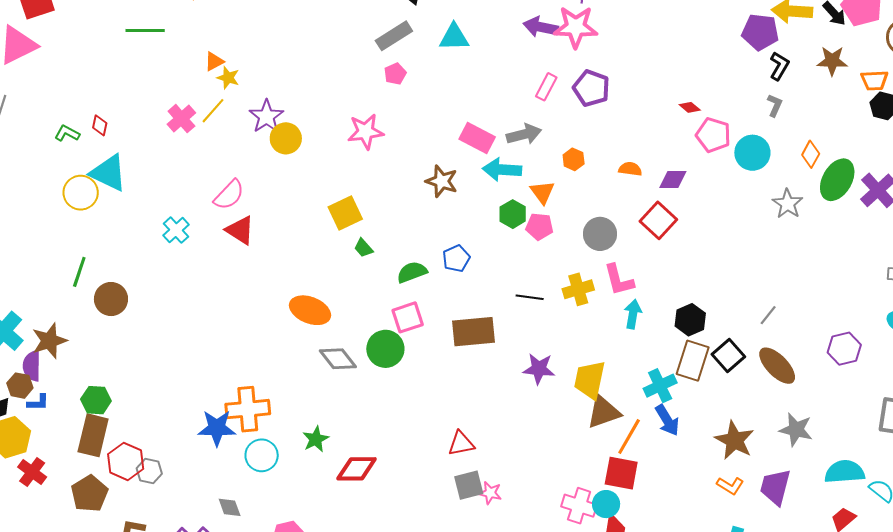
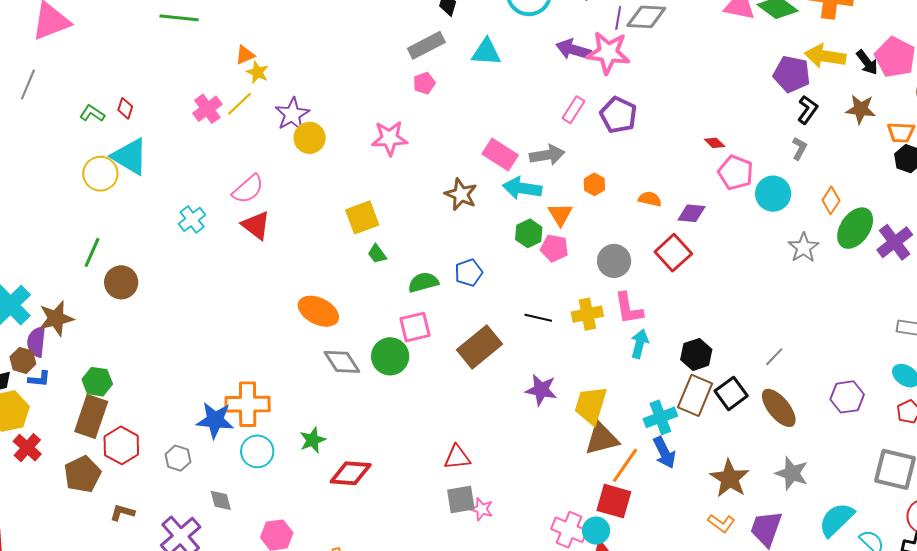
brown rectangle: (474, 332) -> (479, 347), turned -39
gray hexagon: (149, 471) -> (178, 458), moved
cyan semicircle: (845, 472) -> (836, 520), turned -45

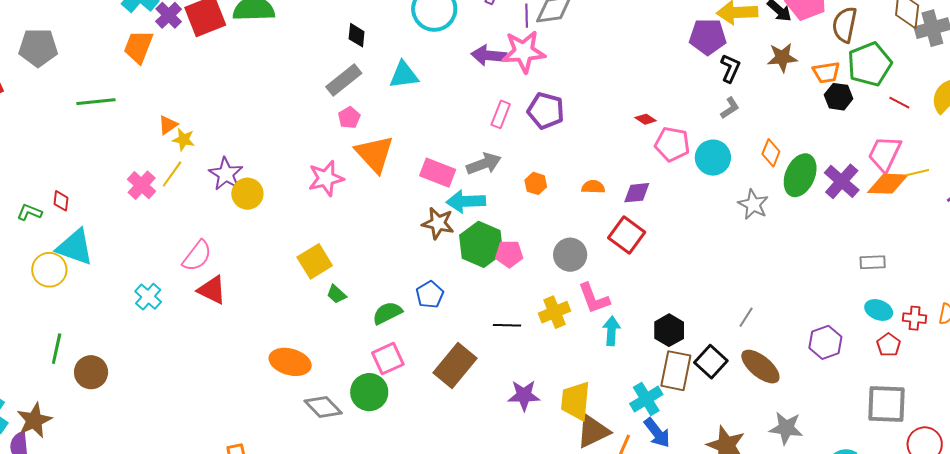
gray L-shape: (799, 148) -> (730, 108), turned 40
brown star: (461, 194) -> (438, 223), moved
orange triangle: (560, 214) -> (375, 154), moved, size x1.6
green hexagon: (529, 233) -> (481, 244), size x1.6

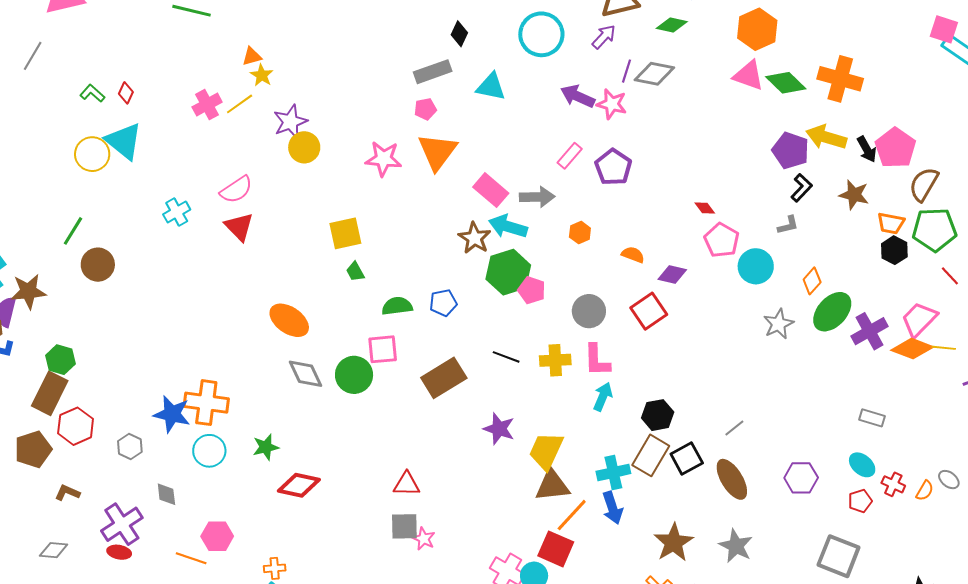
pink star: (524, 52) -> (612, 104), size x0.7

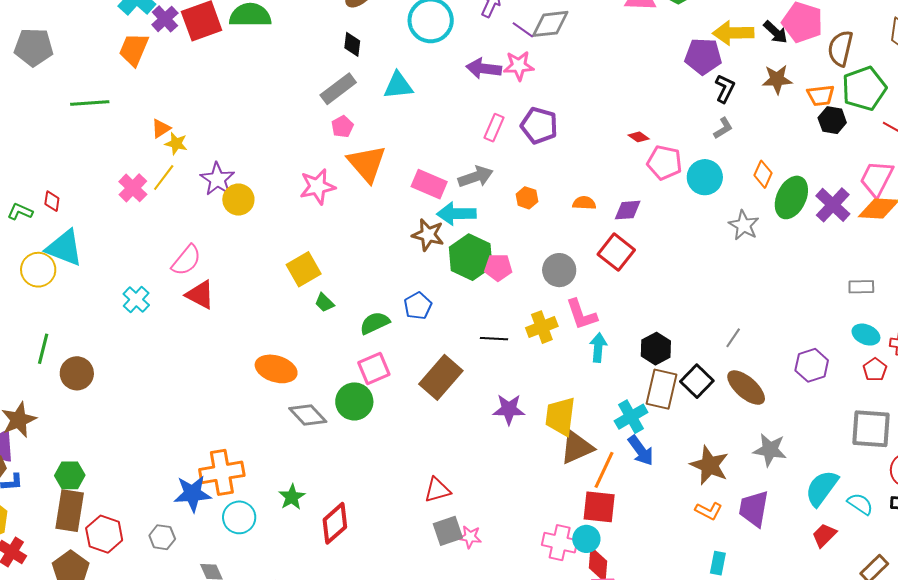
purple line: (626, 71) -> (523, 30), turned -55
red diamond: (299, 485) -> (335, 523), turned -36

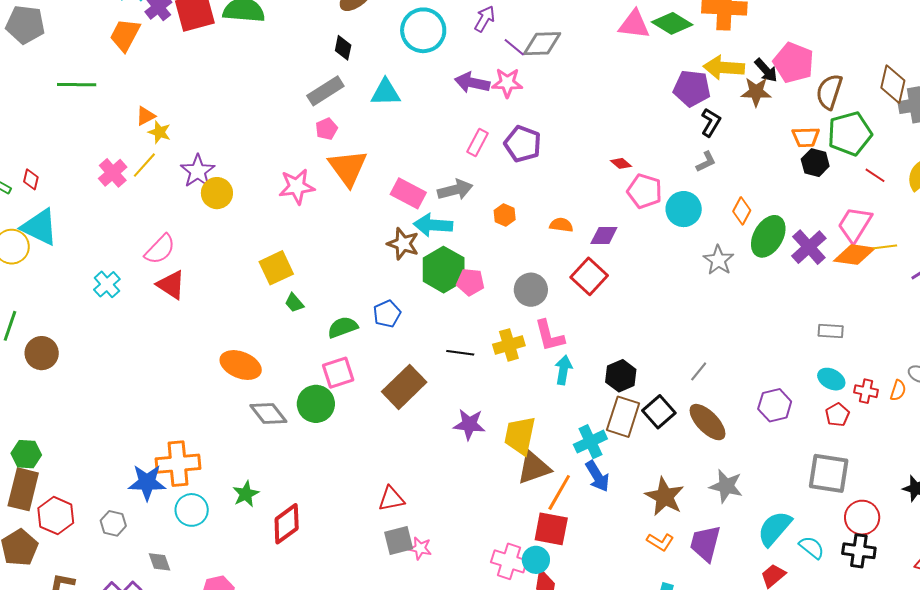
brown star: (777, 79) -> (756, 92), moved

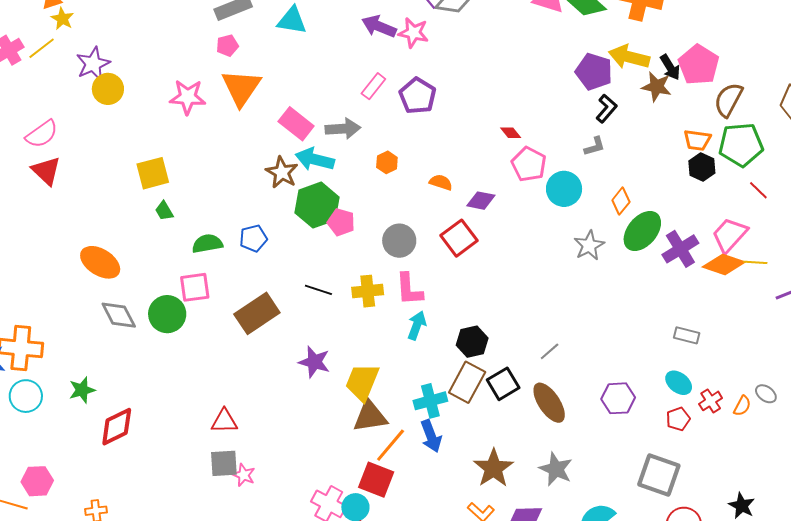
red cross: (866, 391) -> (711, 401), turned 35

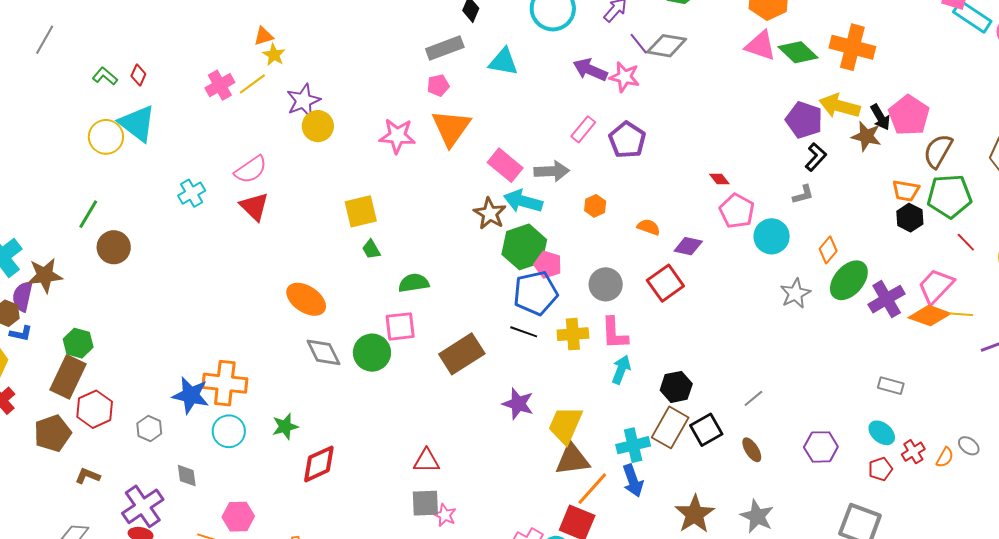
blue pentagon: (253, 238) -> (536, 293), moved, size x1.6
brown ellipse: (549, 403) -> (752, 450), size x0.6

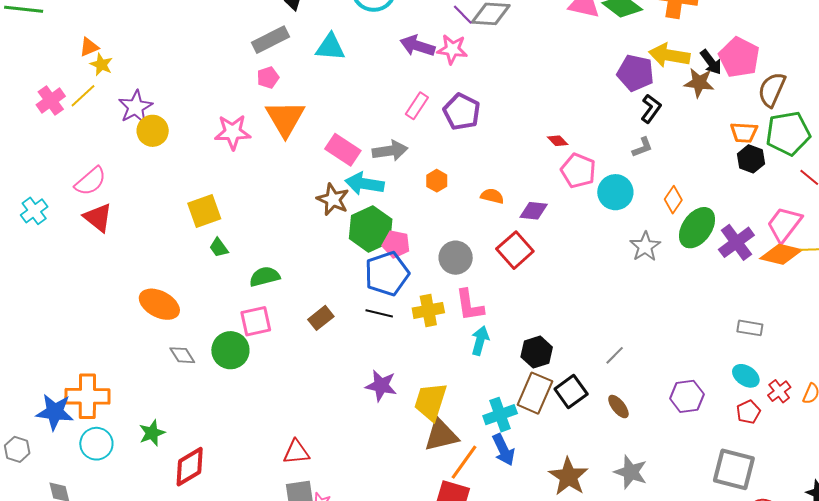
gray diamond: (323, 352) -> (182, 355), size x0.7
brown rectangle: (462, 354) -> (321, 318), moved, size x0.6

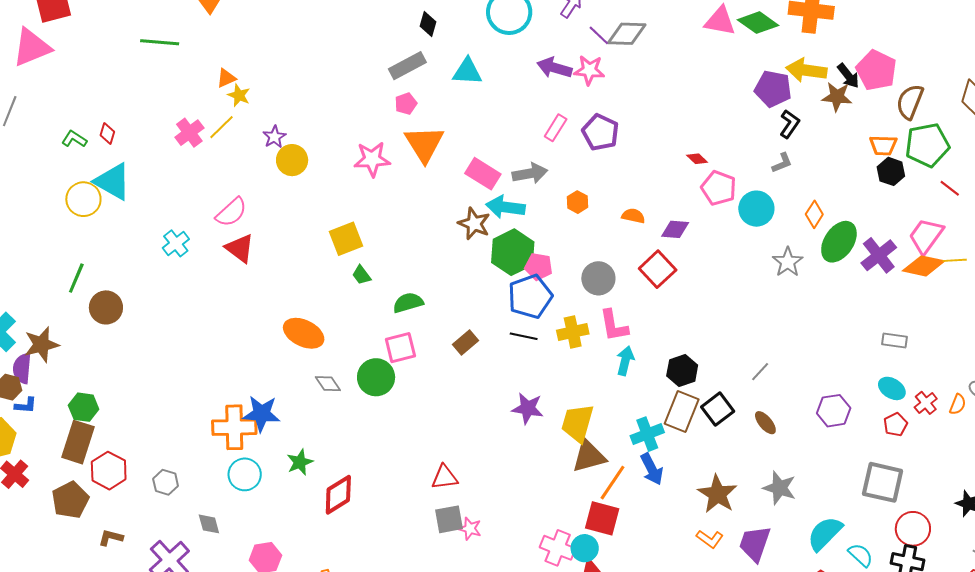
purple star: (136, 107) -> (274, 137), size x0.7
blue star: (55, 412) -> (261, 414), moved

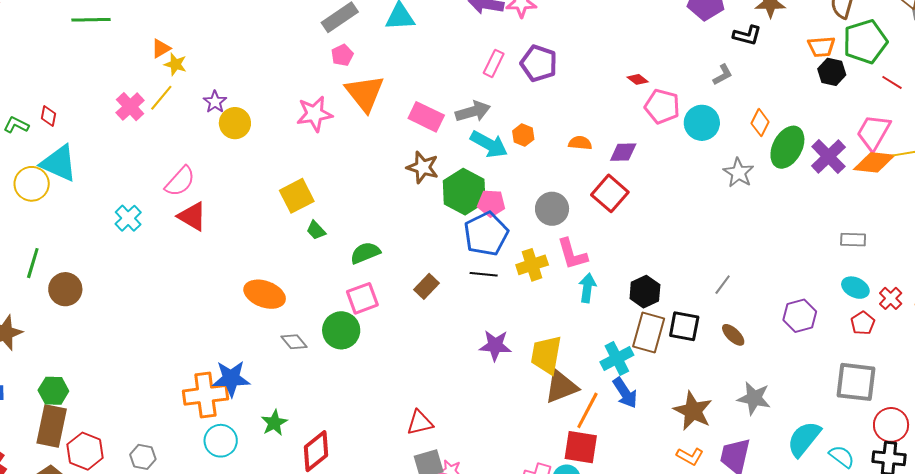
black L-shape: (790, 124) -> (747, 35), moved, turned 76
cyan arrow: (505, 207) -> (489, 144), moved, turned -153
black square: (718, 409) -> (684, 326), turned -36

